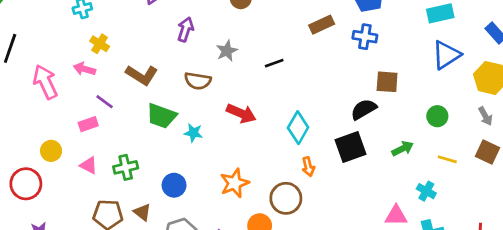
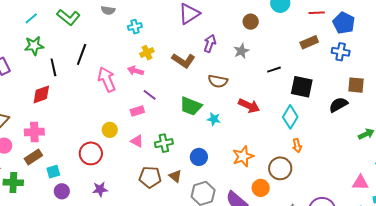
yellow cross: (100, 44) -> (147, 53), turned 32
gray star: (227, 51) -> (241, 51), moved
brown L-shape: (142, 75) -> (183, 60), moved
black square: (350, 147) -> (302, 87), moved, turned 30

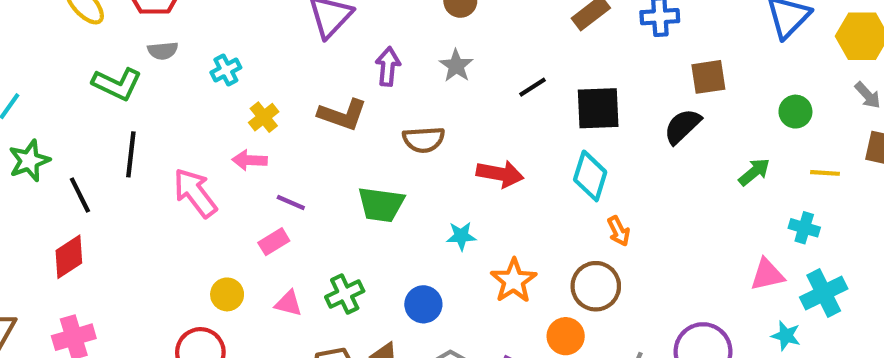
green L-shape: (68, 17) -> (117, 84), moved
cyan star: (214, 119) -> (461, 236), moved

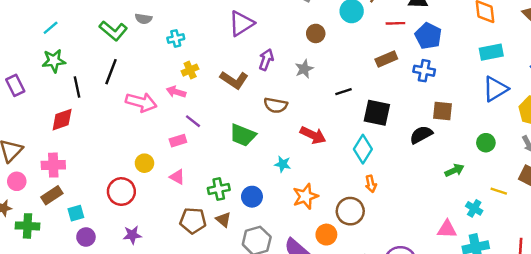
yellow line: (825, 173) -> (499, 191), moved
pink arrow: (195, 193) -> (141, 102), turned 128
green cross: (345, 294) -> (219, 189), moved

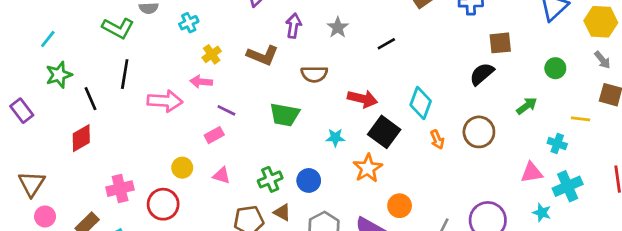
black square: (377, 113) -> (384, 132), moved, turned 36
pink cross: (53, 165) -> (120, 189), moved
brown circle: (350, 211) -> (479, 132), moved

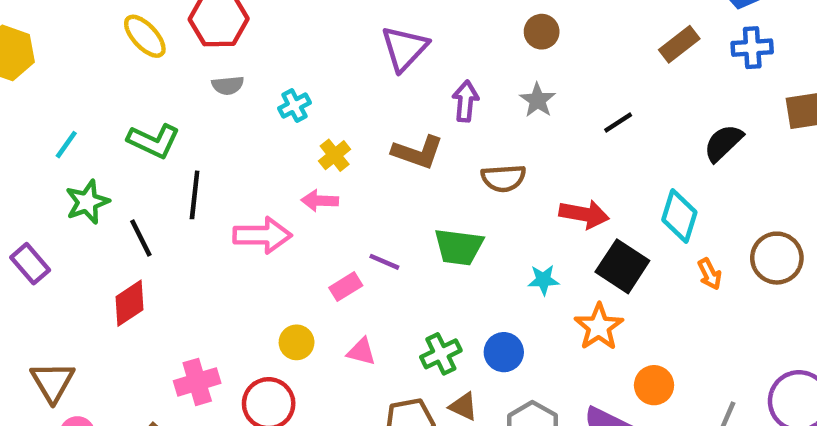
green L-shape: (118, 28) -> (154, 141), moved
black semicircle: (482, 74) -> (723, 143), moved
purple line: (226, 110) -> (384, 262), moved

